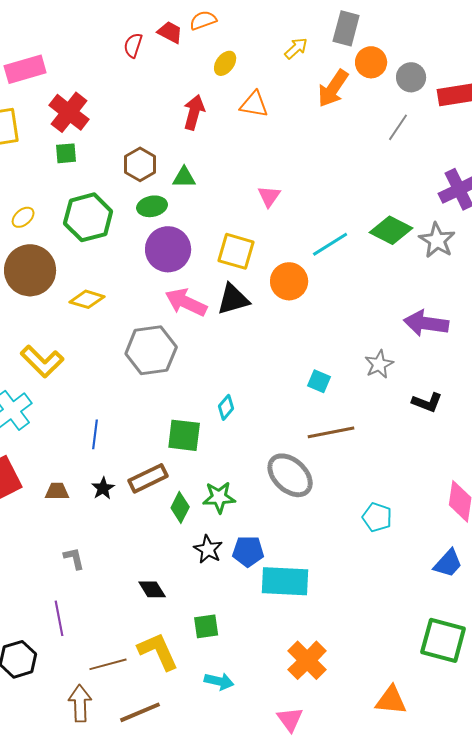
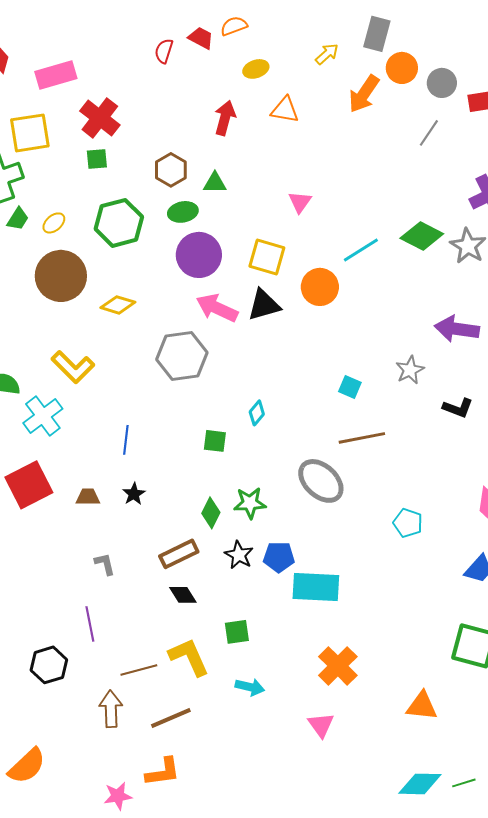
yellow ellipse: (225, 63) -> (256, 69), turned 35
green square: (184, 435) -> (215, 441), size x0.7
brown rectangle: (148, 478) -> (179, 554), moved

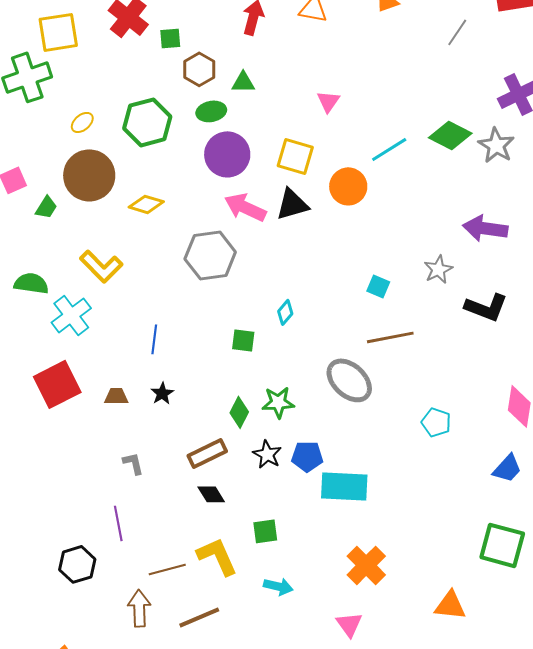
green square: (97, 159) -> (170, 38), moved
green trapezoid: (18, 219) -> (46, 207), moved
black L-shape: (458, 408) -> (486, 307), size x1.4

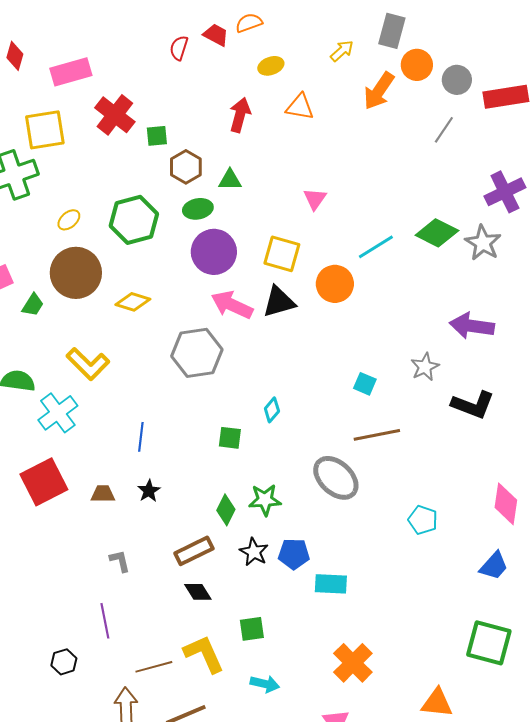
cyan rectangle: (344, 486) -> (331, 584), size x0.7
black hexagon: (77, 564) -> (64, 662), size x0.7

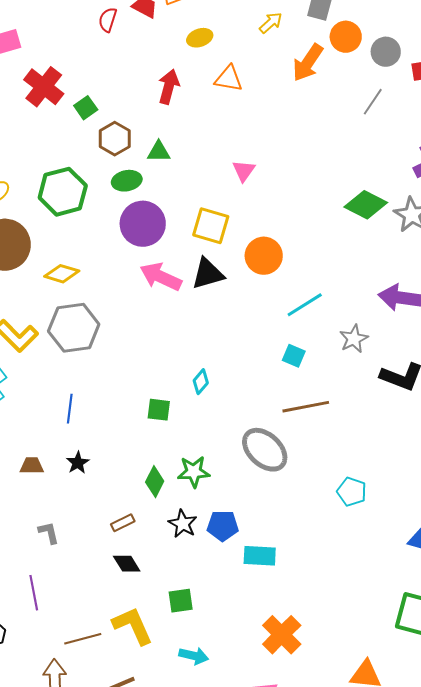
green square: (157, 136) -> (86, 108), turned -30
cyan line: (376, 247) -> (305, 305), moved
gray hexagon: (197, 353) -> (74, 328), moved
brown rectangle: (194, 551) -> (123, 523), size x0.6

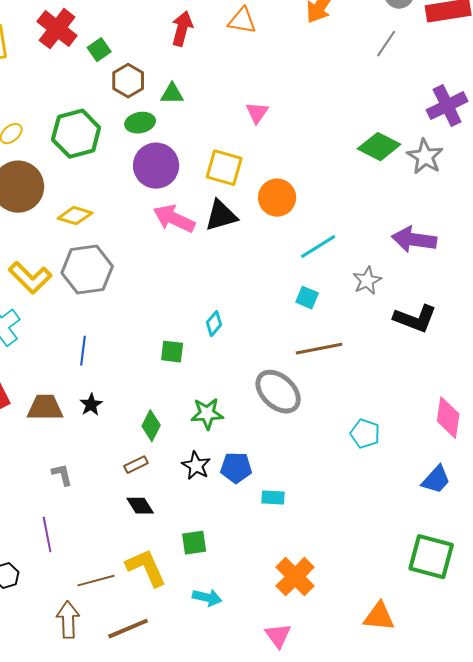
brown trapezoid: (32, 466) -> (45, 408), size x1.5
green diamond: (155, 482) -> (151, 426), moved
cyan rectangle: (260, 556) -> (273, 498), size x0.7

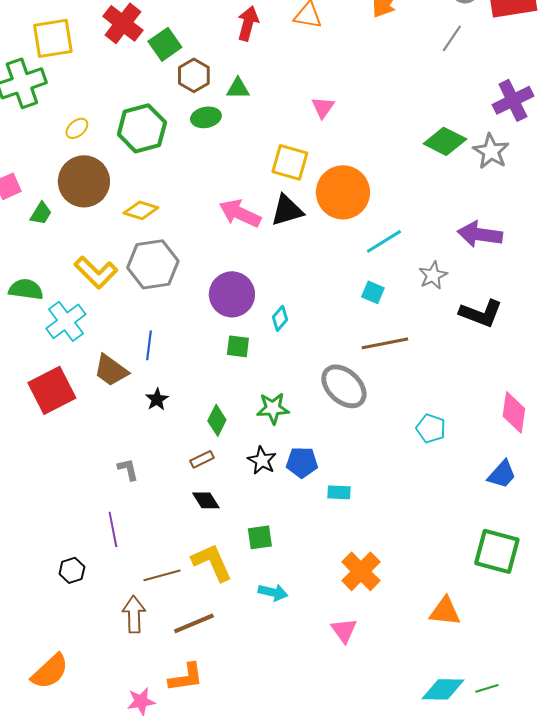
green square: (99, 50) -> (165, 44), size x1.4
purple circle: (156, 166) -> (232, 294), moved
orange circle: (277, 198) -> (343, 192), size x1.4
brown trapezoid: (45, 408) -> (111, 370), moved, turned -144

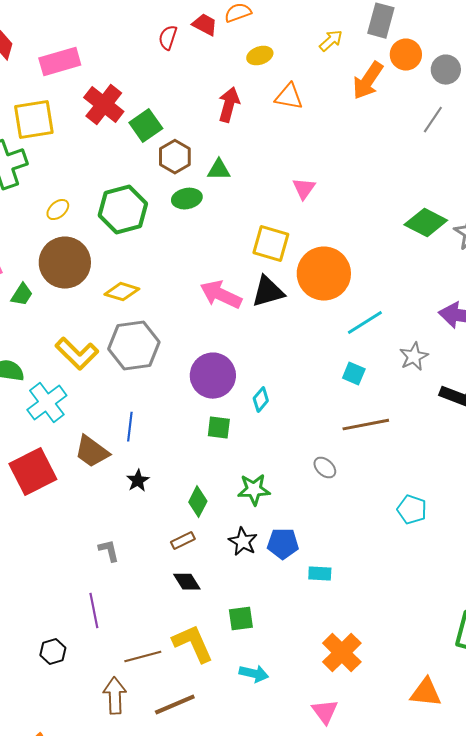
gray ellipse: (344, 386) -> (325, 468), size x0.5

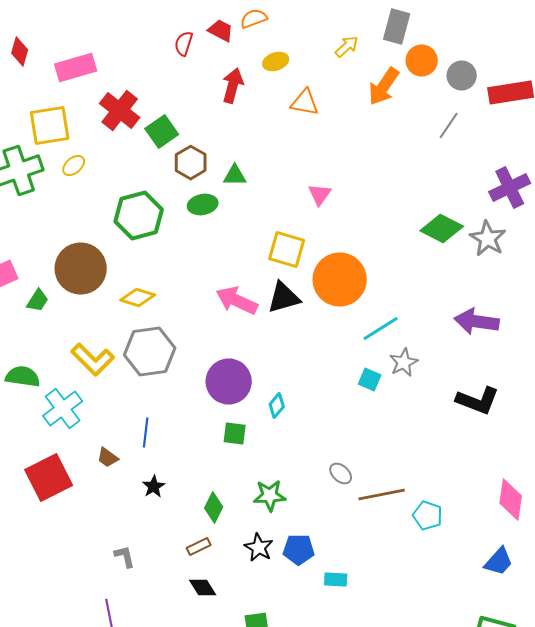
red arrow: (229, 105) -> (233, 86), moved
yellow ellipse: (58, 210) -> (74, 166), moved
gray star: (414, 357) -> (404, 362), moved
brown line: (366, 425) -> (382, 494), moved
brown trapezoid: (92, 452) -> (108, 458), size x0.6

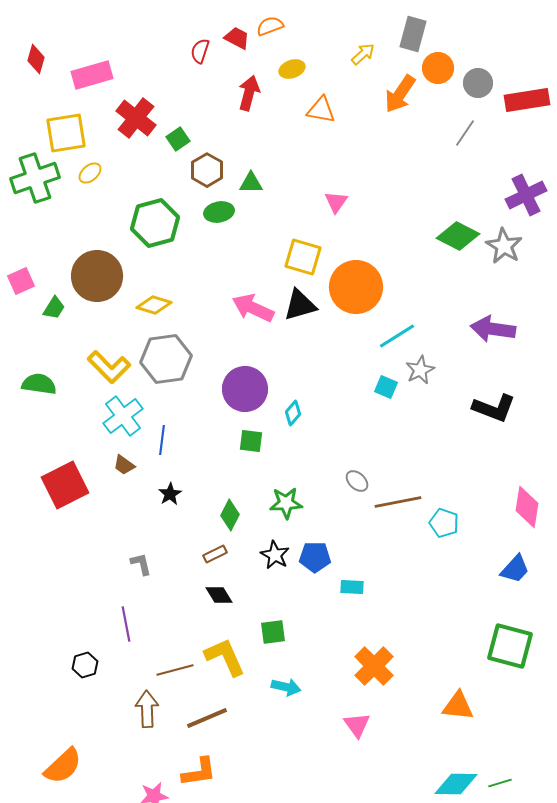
green square: (162, 132) -> (178, 139), size x0.7
cyan cross: (63, 408) -> (123, 416), moved

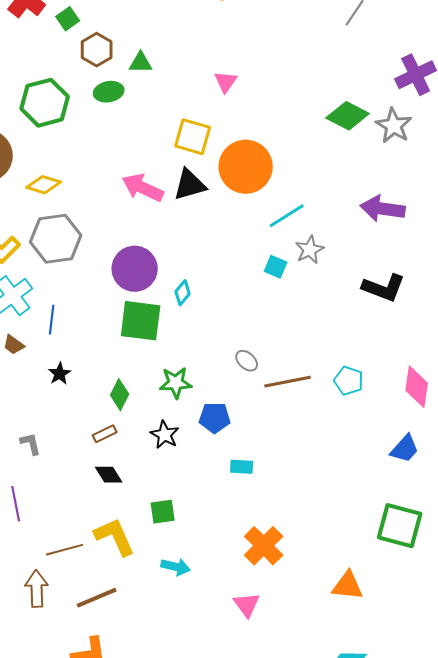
green square: (251, 441) -> (141, 321), size x1.8
cyan pentagon: (444, 523) -> (349, 381), moved
blue pentagon: (315, 557) -> (215, 418), moved

